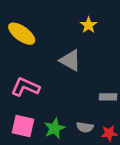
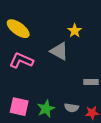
yellow star: (89, 25) -> (75, 31), moved
pink L-shape: (25, 87) -> (21, 60), moved

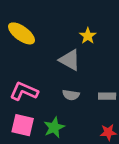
pink L-shape: (21, 60) -> (24, 91), moved
gray semicircle: (72, 108) -> (71, 95), moved

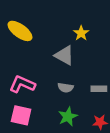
green star: (54, 127) -> (68, 116), moved

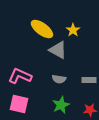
yellow ellipse: (20, 31) -> (42, 29), moved

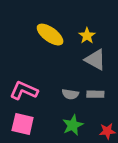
gray triangle: (58, 50) -> (95, 60), moved
gray rectangle: (89, 80) -> (95, 94), moved

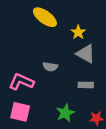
yellow ellipse: (50, 35) -> (45, 17), moved
gray semicircle: (70, 94) -> (50, 67), moved

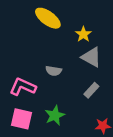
gray rectangle: (86, 85) -> (91, 90), turned -48
green star: (65, 113) -> (55, 115), moved

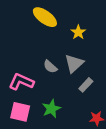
gray triangle: (91, 57) -> (74, 63), moved, turned 48
gray semicircle: (54, 71) -> (50, 67), turned 32

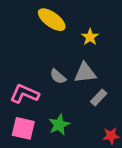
gray triangle: (74, 63) -> (85, 73), turned 36

